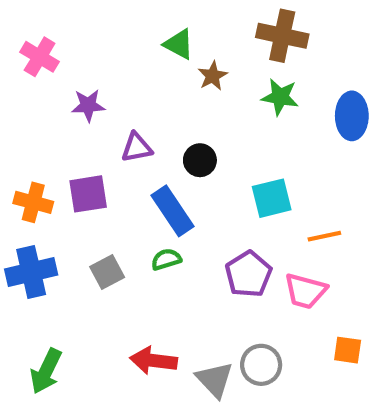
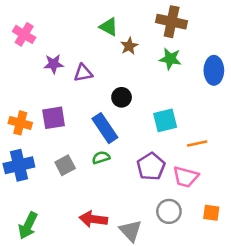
purple triangle: (137, 148) -> (83, 73), moved
gray circle: (261, 365) -> (169, 211), moved

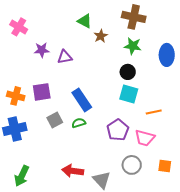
black circle: (122, 97) -> (128, 72), moved
cyan square: (165, 120) -> (129, 94), turned 30
gray square: (65, 165) -> (55, 120), moved

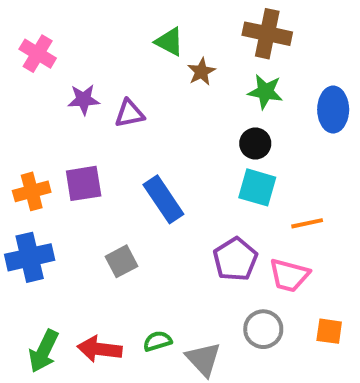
orange cross: (16, 96) -> (32, 191), turned -30
gray square: (55, 120) -> (122, 261), moved
green semicircle: (79, 123) -> (157, 341), moved
red arrow: (73, 171) -> (100, 349), moved

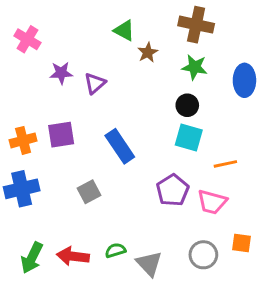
purple triangle: (129, 114) -> (95, 83), turned -30
gray circle: (263, 329) -> (203, 255), moved

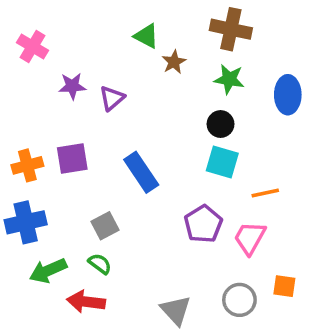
pink trapezoid: (212, 202) -> (250, 238), turned 104
green semicircle: (115, 250) -> (100, 264), moved, turned 54
green arrow: (32, 258) -> (48, 271), moved, turned 40

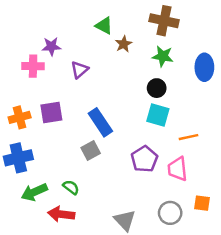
pink cross: (33, 46) -> (33, 66), moved, turned -30
purple star: (72, 86) -> (51, 46), moved
gray square: (105, 226) -> (91, 150), moved
pink trapezoid: (250, 238) -> (177, 169), turned -35

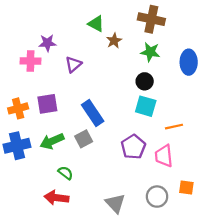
green arrow: (34, 192) -> (52, 141), moved

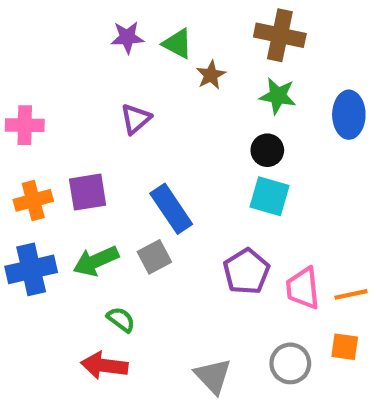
purple star: (47, 43) -> (127, 37), moved
pink cross: (30, 61) -> (25, 125), moved
orange line: (174, 127) -> (351, 294), moved

